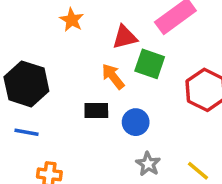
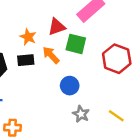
orange star: (72, 20) -> (28, 37), moved
black rectangle: (96, 110) -> (26, 60), moved

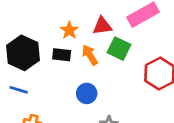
blue circle: (70, 86) -> (87, 93), moved

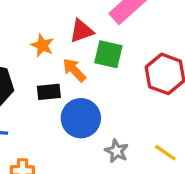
black rectangle: (62, 55) -> (49, 92), moved
blue circle: (87, 93) -> (81, 118), size x1.5

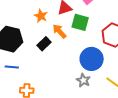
black rectangle: (49, 92) -> (44, 44), turned -40
blue circle: (81, 118) -> (92, 59), moved

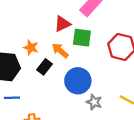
orange star: (41, 16) -> (31, 48), moved
blue circle: (92, 59) -> (78, 81), moved

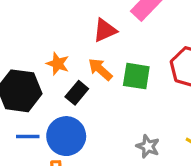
green square: (82, 38) -> (136, 76), moved
blue circle: (78, 81) -> (66, 136), moved

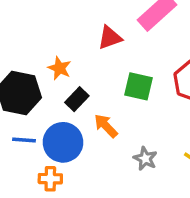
orange arrow: (100, 69) -> (106, 126), moved

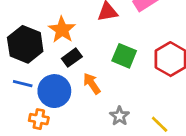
orange star: (60, 68) -> (62, 30), size x1.4

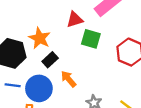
green square: (124, 56) -> (91, 39), moved

